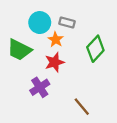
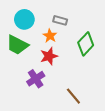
cyan circle: (40, 23) -> (24, 19), moved

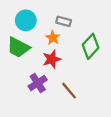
brown line: (73, 96) -> (69, 91), moved

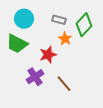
orange star: (53, 38) -> (65, 39), moved
green diamond: (91, 46) -> (84, 25), moved

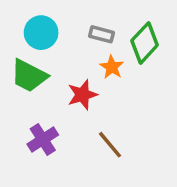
purple cross: (35, 77) -> (43, 140), moved

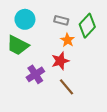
red star: (82, 95) -> (60, 61), moved
purple cross: (43, 140) -> (35, 74), moved

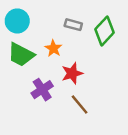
cyan circle: (25, 19) -> (17, 21), moved
orange star: (68, 40) -> (53, 48), moved

